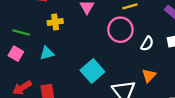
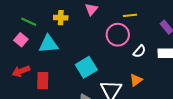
cyan triangle: (47, 53) -> (48, 44), size x1.5

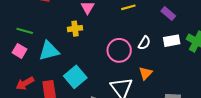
yellow cross: (61, 18) -> (75, 29), moved
pink circle: (118, 35) -> (119, 50), moved
cyan square: (86, 67) -> (75, 77), moved

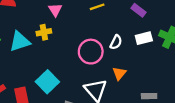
cyan triangle: (49, 51) -> (20, 42), moved

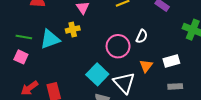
white rectangle: (144, 38) -> (171, 61), moved
cyan square: (47, 82) -> (97, 74), moved

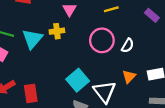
cyan triangle: (50, 39) -> (32, 39), turned -35
pink circle: (118, 46) -> (102, 40), moved

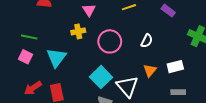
cyan triangle: (32, 39) -> (56, 58), moved
pink circle: (102, 40) -> (110, 41), moved

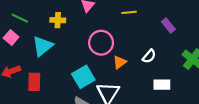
yellow cross: (78, 31) -> (58, 20), moved
white semicircle: (147, 41) -> (149, 56), moved
orange triangle: (150, 70) -> (120, 62), moved

